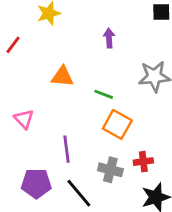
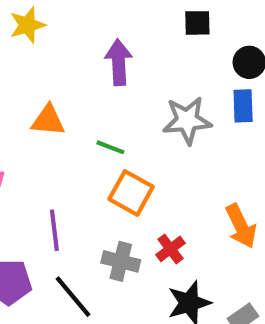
purple arrow: (109, 38) -> (119, 62), size x1.5
red cross: (143, 162) -> (170, 249), turned -30

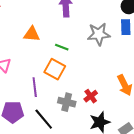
orange square: (131, 193) -> (55, 69), moved

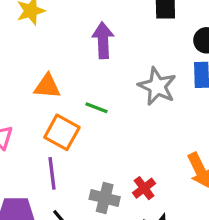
gray star: (99, 34) -> (157, 86), turned 30
orange square: (55, 69) -> (62, 132), moved

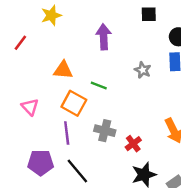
gray star: (157, 86) -> (143, 70), size x0.6
gray cross: (105, 198) -> (105, 131), moved

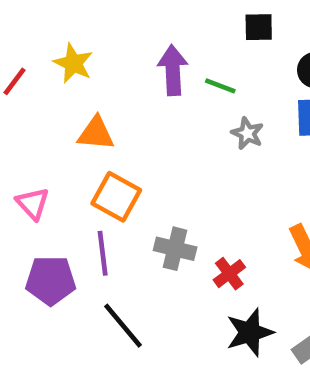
yellow star: (51, 15) -> (73, 63), moved, turned -30
green line: (99, 85) -> (220, 86), moved
purple pentagon: (41, 163) -> (51, 280), moved

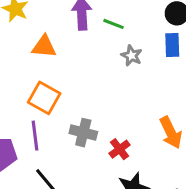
orange triangle: (96, 133) -> (44, 47), moved

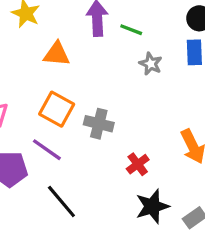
gray cross: (83, 133) -> (99, 124), moved
purple line: (35, 136) -> (47, 150), turned -48

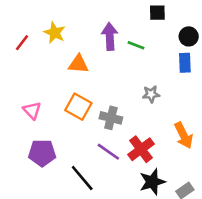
gray star: (151, 64) -> (151, 94), moved, turned -30
purple line: (47, 150) -> (108, 152), moved
red cross: (138, 164) -> (141, 149), size x1.5

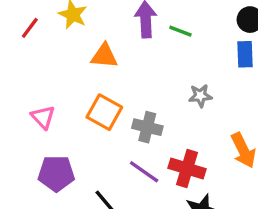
red cross: (141, 149) -> (187, 169), turned -36

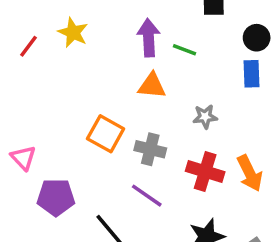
orange triangle: (104, 56) -> (152, 86), moved
pink triangle: (43, 117) -> (23, 158), moved
red cross: (187, 169) -> (205, 172), moved

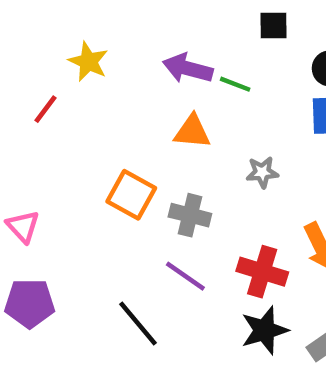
purple arrow: (148, 38) -> (188, 68), turned -72
red line: (28, 46) -> (45, 109), moved
red cross: (205, 172) -> (262, 272), moved
purple pentagon: (56, 197) -> (30, 303), moved

